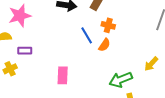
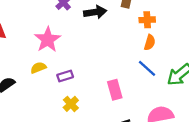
blue line: (87, 35) -> (147, 68), moved
yellow cross: (10, 69) -> (71, 104), moved

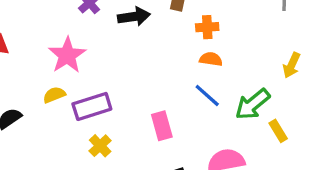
orange semicircle: (150, 42) -> (211, 59), turned -98
purple rectangle: (65, 76) -> (92, 106), size x1.6

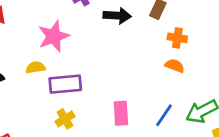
blue line: (207, 95) -> (164, 115), moved, turned 70

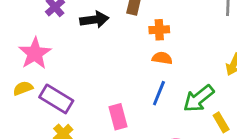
purple rectangle: (65, 84) -> (56, 99), turned 48
blue line: (164, 115) -> (159, 93), moved

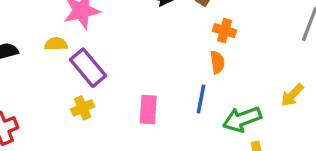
orange semicircle: (162, 58) -> (217, 62), turned 54
blue line: (159, 93) -> (201, 99), turned -30

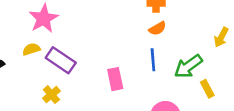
orange semicircle: (217, 62) -> (157, 28), turned 84
yellow cross: (83, 108) -> (51, 95), moved

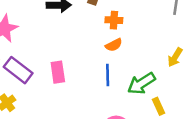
pink rectangle: (115, 79) -> (58, 72), moved

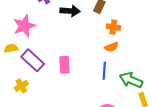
green arrow: (141, 83) -> (131, 80), turned 50

